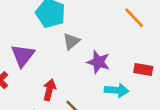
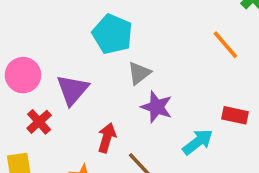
purple star: (98, 62) -> (157, 107), moved
cyan arrow: (117, 90) -> (198, 142), turned -45

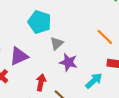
orange line: (225, 45) -> (105, 37), moved
purple triangle: (72, 90) -> (19, 56), turned 30

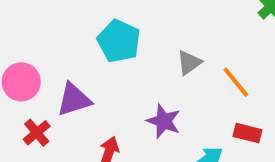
gray triangle: (57, 43) -> (189, 63), moved

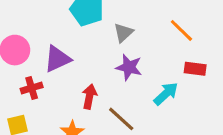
gray triangle: (189, 63) -> (123, 33), moved
red cross: (37, 133) -> (32, 88), turned 30

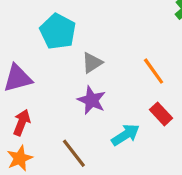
red rectangle: (195, 69) -> (161, 114), turned 30
red arrow: (89, 97) -> (22, 122), moved

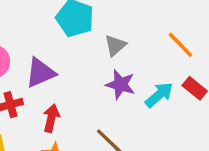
cyan arrow: (126, 135) -> (159, 95), moved

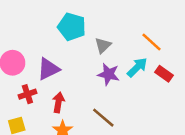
cyan arrow: (159, 95) -> (137, 67), moved

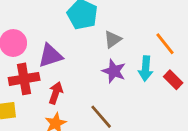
cyan arrow: (137, 67) -> (146, 69), turned 130
red cross: (27, 94) -> (24, 79), size x1.5

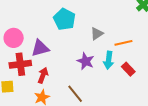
gray triangle: (113, 39) -> (97, 34), moved
orange line: (165, 44) -> (123, 43), turned -66

